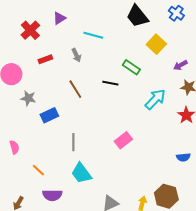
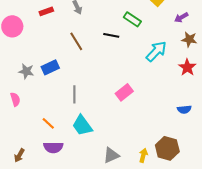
gray star: (28, 98) -> (26, 71), moved
orange line: (38, 170) -> (48, 123), moved

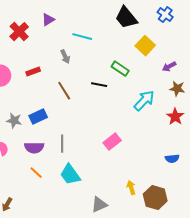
red rectangle: (46, 11) -> (33, 72), moved
purple semicircle: (53, 147) -> (34, 148), moved
yellow arrow: (143, 155) -> (131, 188), moved, turned -32

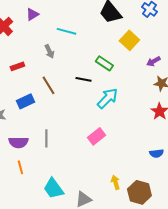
cyan arrow: (144, 101) -> (107, 98), moved
blue rectangle: (38, 117) -> (25, 101), moved
orange line: (36, 173) -> (20, 167), turned 32
cyan trapezoid: (70, 175) -> (53, 188), moved

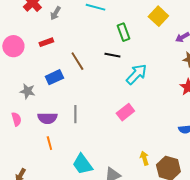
gray arrow: (49, 51) -> (55, 13), moved, turned 56
green rectangle: (104, 63) -> (123, 32), moved, turned 36

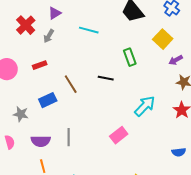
yellow square: (158, 16) -> (163, 39), moved
green rectangle: (123, 32) -> (130, 57), moved
cyan arrow: (136, 74) -> (145, 106), moved

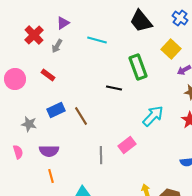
green rectangle: (130, 57) -> (138, 67), size x1.4
red rectangle: (40, 65) -> (48, 75), turned 56
brown line: (71, 84) -> (81, 116), moved
gray line: (69, 137) -> (101, 155), moved

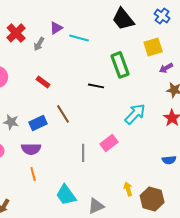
purple triangle: (63, 23) -> (56, 28), moved
yellow square: (171, 49) -> (153, 47), turned 30
red rectangle: (48, 75) -> (43, 82), moved
blue rectangle: (56, 110) -> (38, 123), moved

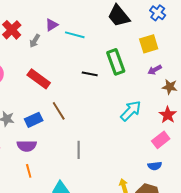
purple arrow: (166, 68) -> (155, 70), moved
red rectangle: (43, 82) -> (39, 79), size x1.6
black line: (96, 86) -> (90, 74), moved
pink rectangle: (109, 143) -> (161, 140), moved
blue semicircle: (169, 160) -> (155, 166), moved

